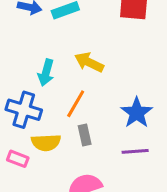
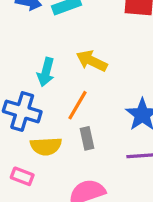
pink rectangle: (18, 159) -> (22, 176), moved

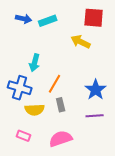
yellow arrow: (92, 61) -> (81, 42), moved
pink rectangle: (22, 176) -> (24, 136), moved

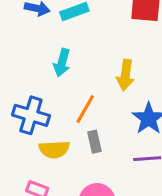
yellow arrow: (81, 42) -> (125, 75), moved, turned -108
cyan arrow: (35, 63) -> (62, 63), moved

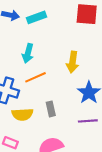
orange line: (85, 109) -> (35, 77), moved, turned 36

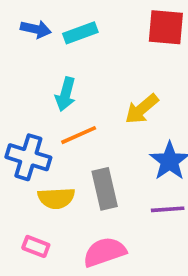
yellow arrow: (73, 62) -> (142, 109), turned 42
gray rectangle: (51, 109) -> (105, 189), size x1.5

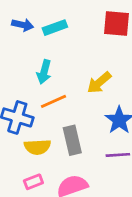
pink rectangle: (36, 246) -> (33, 182), moved, turned -42

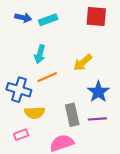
gray rectangle: (72, 140) -> (72, 115), moved
pink rectangle: (33, 182) -> (21, 135), moved

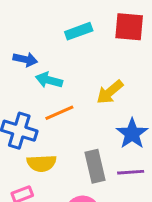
blue arrow: (23, 18) -> (25, 59), moved
cyan rectangle: (48, 20) -> (79, 31), moved
cyan arrow: (40, 54) -> (49, 80), turned 90

